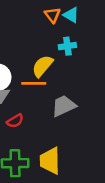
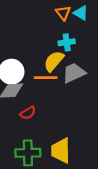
cyan cross: (67, 46) -> (67, 42), moved
gray trapezoid: (64, 106) -> (74, 73), moved

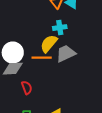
red semicircle: (28, 113) -> (27, 88), turned -80

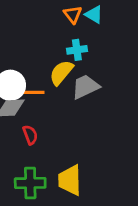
orange line: (42, 58) -> (30, 92), moved

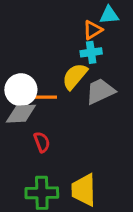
orange triangle: (73, 14) -> (93, 30), moved, turned 36
cyan triangle: (94, 14) -> (109, 15), turned -36

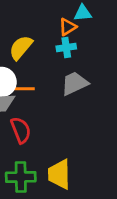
yellow semicircle: (75, 76) -> (21, 48), moved
red semicircle: (42, 142) -> (21, 130), size x1.4

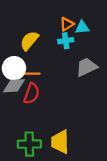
cyan triangle: (83, 13) -> (82, 27), moved
gray trapezoid: (74, 83) -> (87, 67), moved
red semicircle: (21, 130) -> (32, 93), moved, turned 40

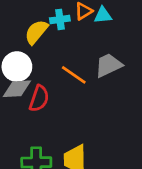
cyan cross: (66, 41) -> (60, 19), moved
orange line: (29, 74) -> (74, 75), moved, turned 35

